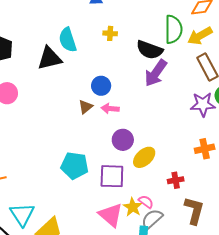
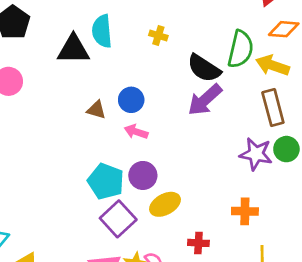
yellow arrow: (200, 36) -> (273, 65), turned 35
brown triangle: (85, 107) -> (96, 110), moved, turned 42
cyan pentagon: (75, 166) -> (106, 181), moved
purple square: (112, 176) -> (118, 219), turned 32

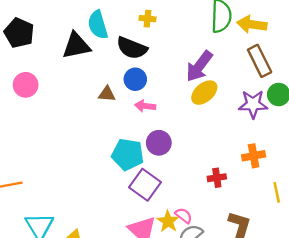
black semicircle: (204, 68) -> (132, 48), moved
yellow ellipse: (165, 204) -> (204, 93), moved
red cross: (198, 243) -> (217, 178), moved

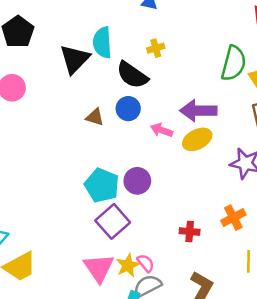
yellow cross: (148, 19) -> (156, 48), turned -35
black triangle: (76, 46) -> (75, 59), turned -48
purple arrow: (199, 66) -> (198, 111), turned 40
pink arrow: (145, 106) -> (162, 130), moved
orange cross: (254, 156) -> (233, 218), turned -30

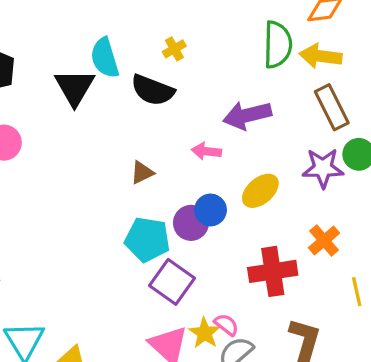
blue circle: (128, 109) -> (210, 210), moved
brown triangle: (95, 117) -> (142, 173), moved, turned -30
yellow ellipse: (197, 139) -> (260, 191), moved
red cross: (190, 232) -> (273, 271), size x1.8

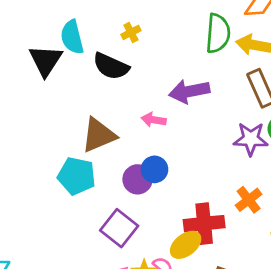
brown triangle: (142, 173) -> (99, 135), size x1.8
yellow ellipse: (260, 191) -> (186, 245), moved
cyan pentagon: (147, 239) -> (77, 176), moved

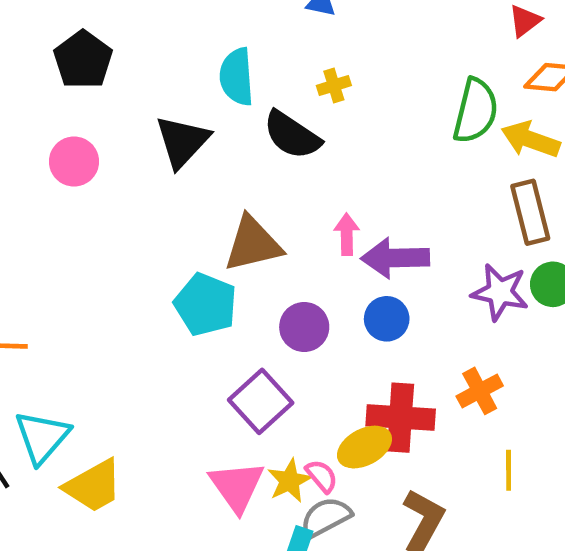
black triangle: (46, 60) -> (182, 141), moved
purple arrow: (189, 91) -> (395, 258), moved
pink arrow: (154, 120) -> (347, 234), turned 70
blue circle: (154, 169) -> (387, 319), moved

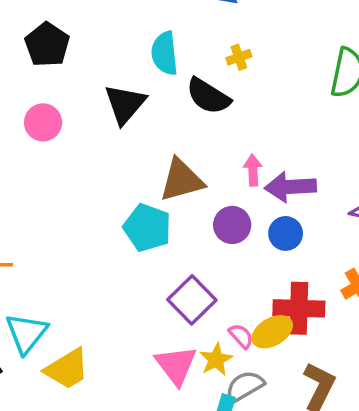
purple circle: (304, 327) -> (232, 225), moved
pink semicircle: (322, 476) -> (241, 336), moved

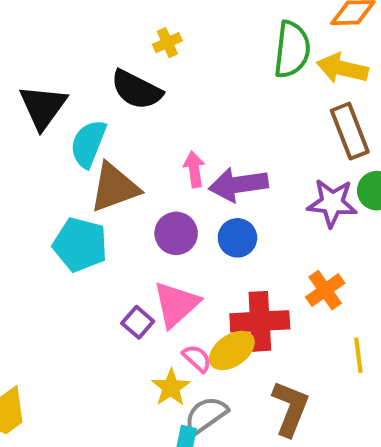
cyan semicircle: (165, 53) -> (88, 144), moved, turned 33
purple square: (192, 300) -> (138, 322), size x0.6
pink triangle: (176, 365) -> (176, 304), moved, turned 30

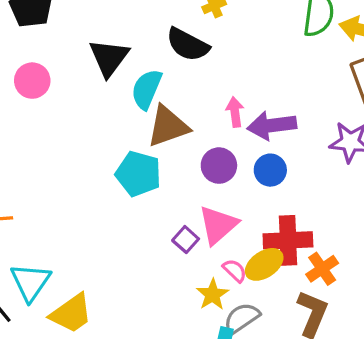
orange cross: (325, 290) -> (322, 269), moved

